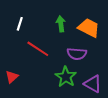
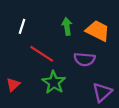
green star: (66, 77) -> (54, 82), moved
purple triangle: (93, 84) -> (102, 92), turned 48

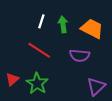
white line: (22, 26) -> (41, 21), moved
green star: (54, 82) -> (37, 83), moved

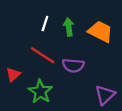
purple semicircle: (80, 55) -> (73, 65), moved
red triangle: (12, 79) -> (13, 75), moved

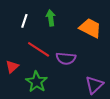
white line: (45, 24) -> (24, 21), moved
green arrow: (69, 27) -> (51, 18), moved

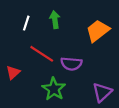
orange trapezoid: (90, 28) -> (98, 31), turned -65
green star: (37, 82) -> (54, 89), moved

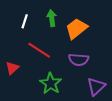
orange trapezoid: (98, 31) -> (76, 29), moved
purple semicircle: (71, 64) -> (79, 60), moved

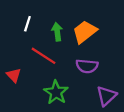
green arrow: (52, 18) -> (57, 32), moved
red triangle: (12, 68) -> (14, 75), turned -32

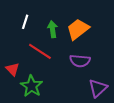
green star: (56, 92) -> (31, 86), moved

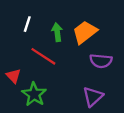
purple semicircle: (80, 61) -> (101, 61), moved
purple triangle: (98, 88) -> (93, 97), moved

